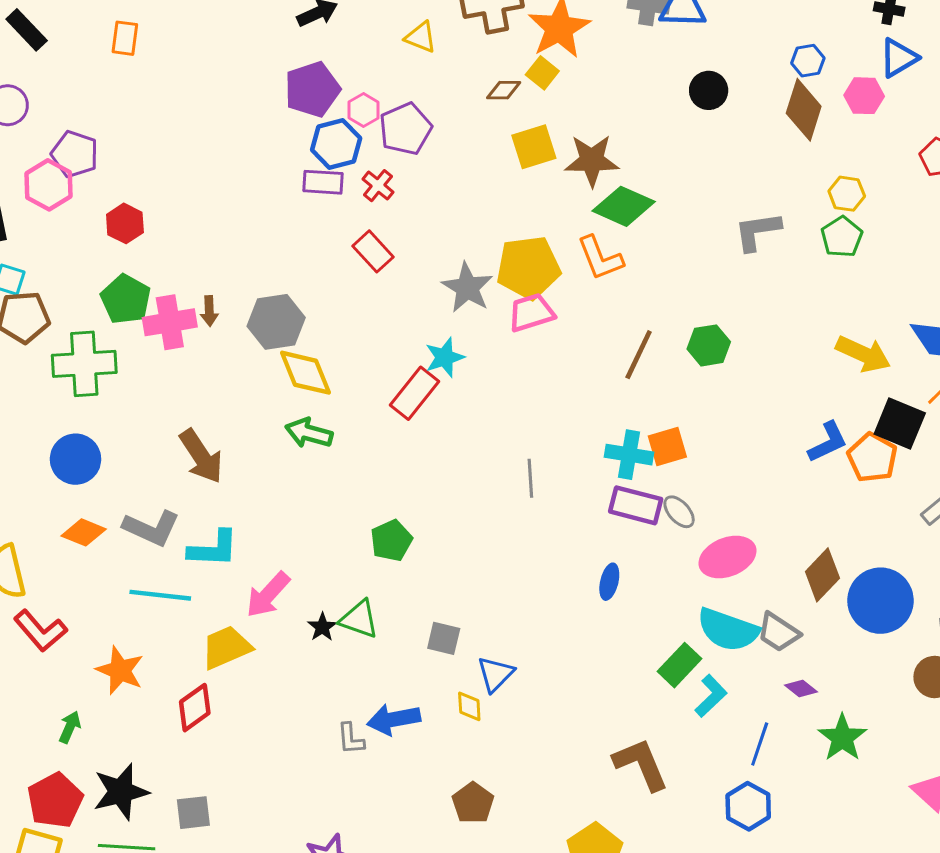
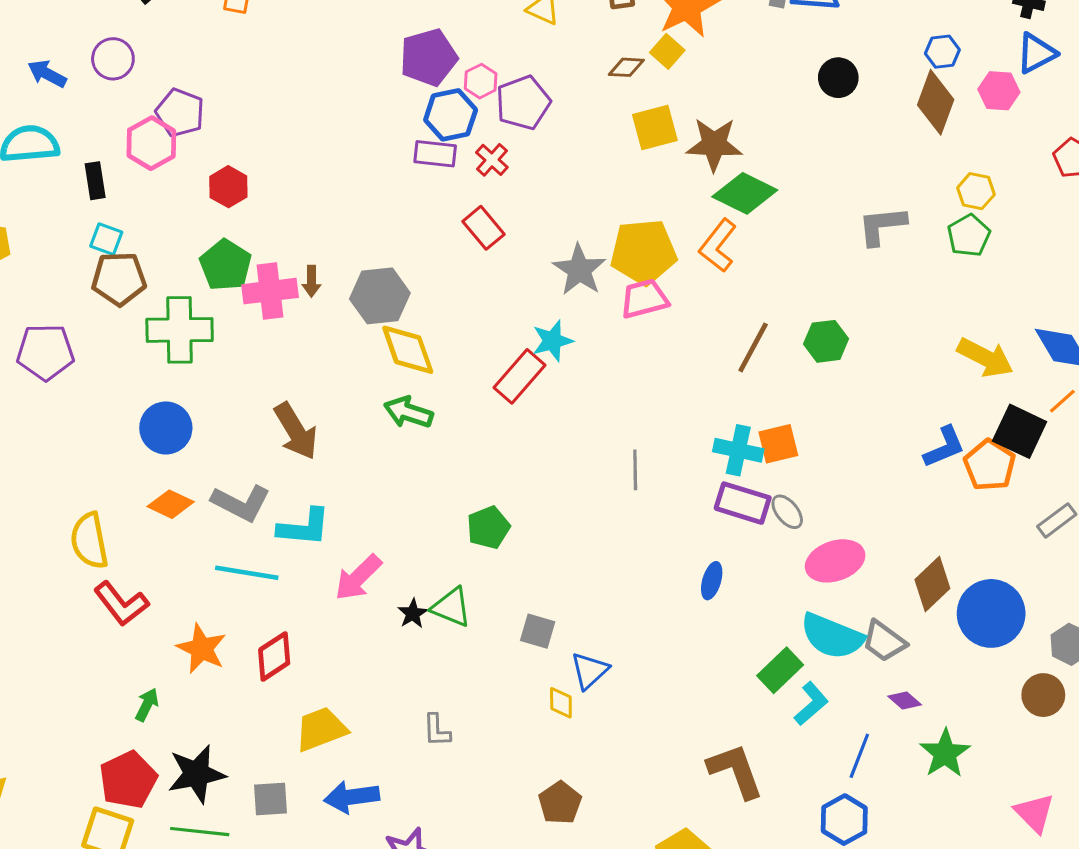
orange L-shape: (600, 258) -> (718, 246), turned 57
yellow trapezoid: (226, 647) -> (321, 729), moved
red diamond: (195, 708) -> (274, 656), moved
blue arrow: (394, 719) -> (352, 797), moved

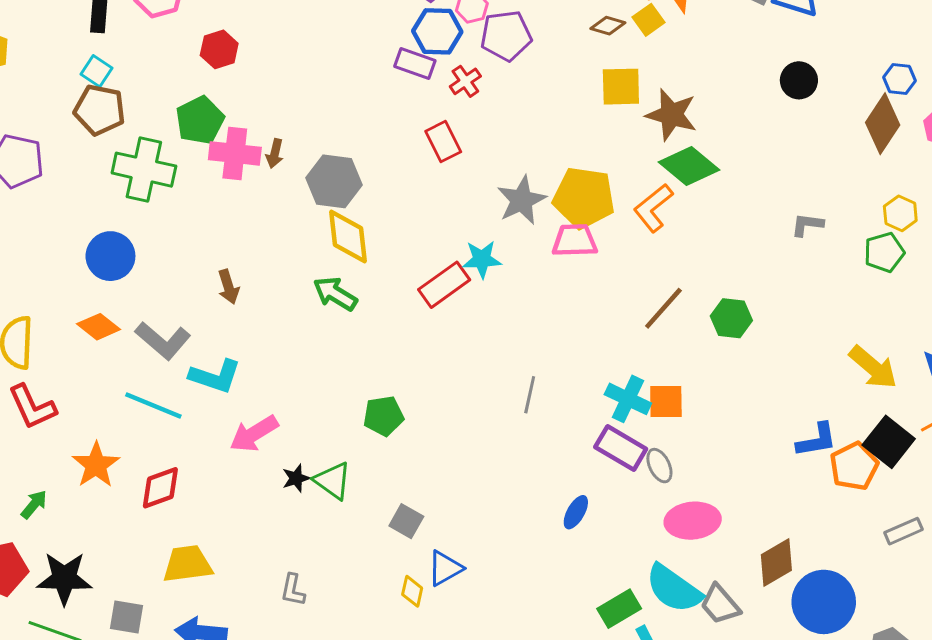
gray L-shape: (882, 226) -> (807, 225), size x0.7
brown arrow: (296, 431) -> (228, 287), size x0.6

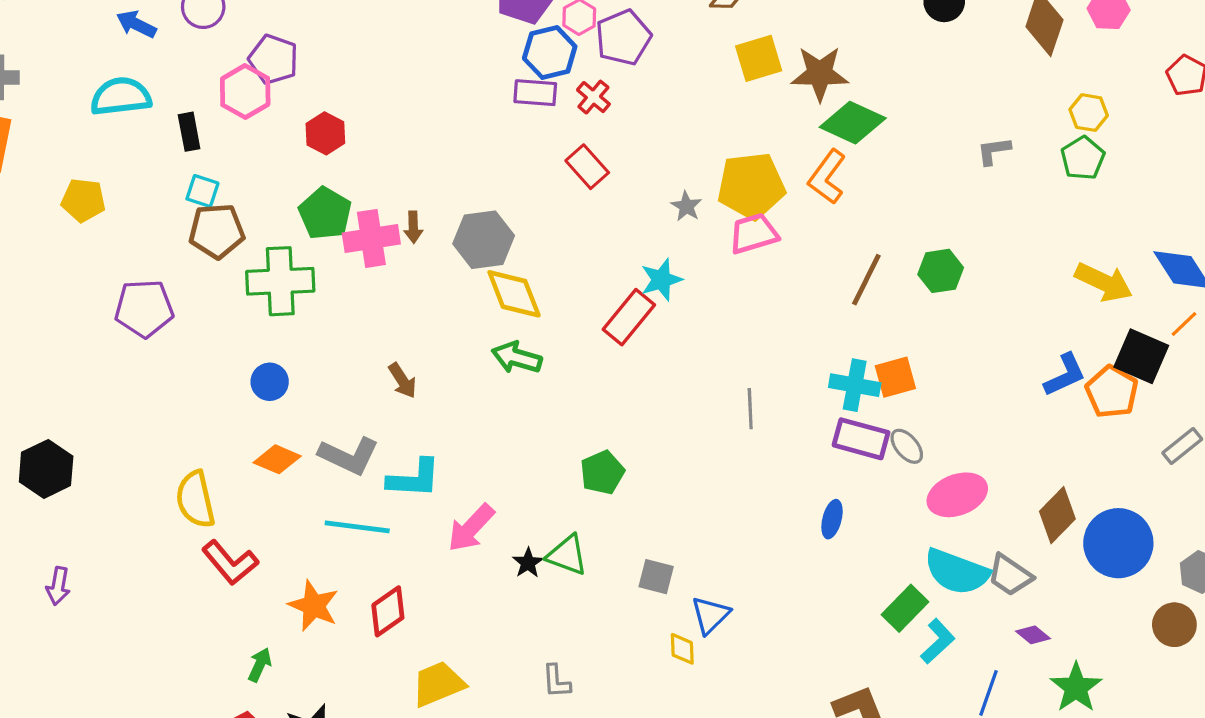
gray star: (522, 200) -> (686, 206), size x0.6
blue circle: (110, 256) -> (270, 382), size x0.7

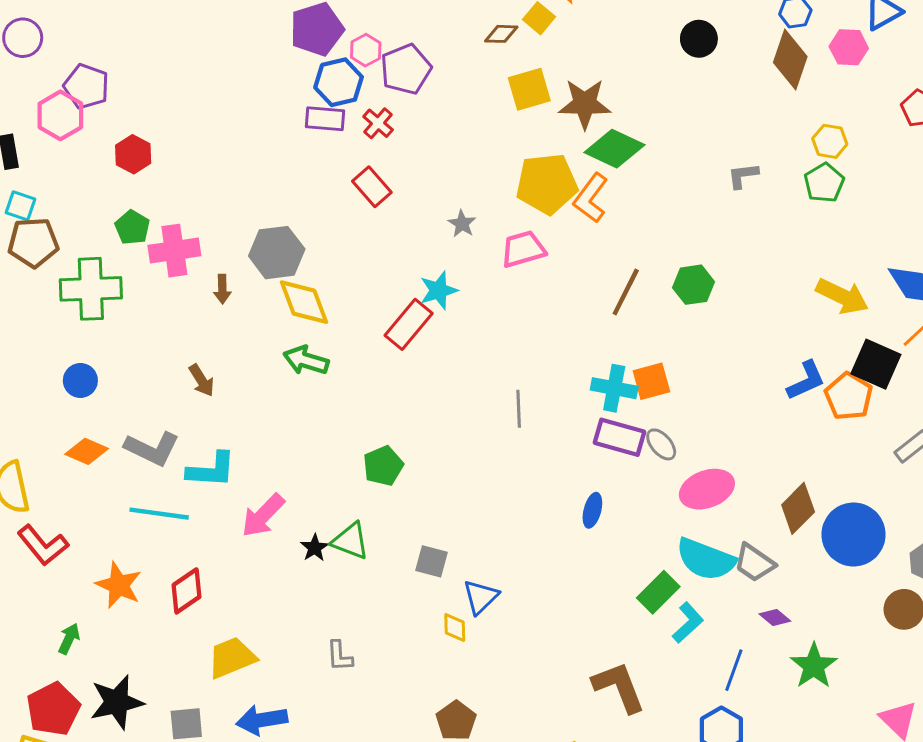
yellow pentagon: (751, 186) -> (547, 184), moved
green pentagon: (325, 213) -> (132, 227), size x0.7
brown arrow: (413, 227) -> (222, 289), moved

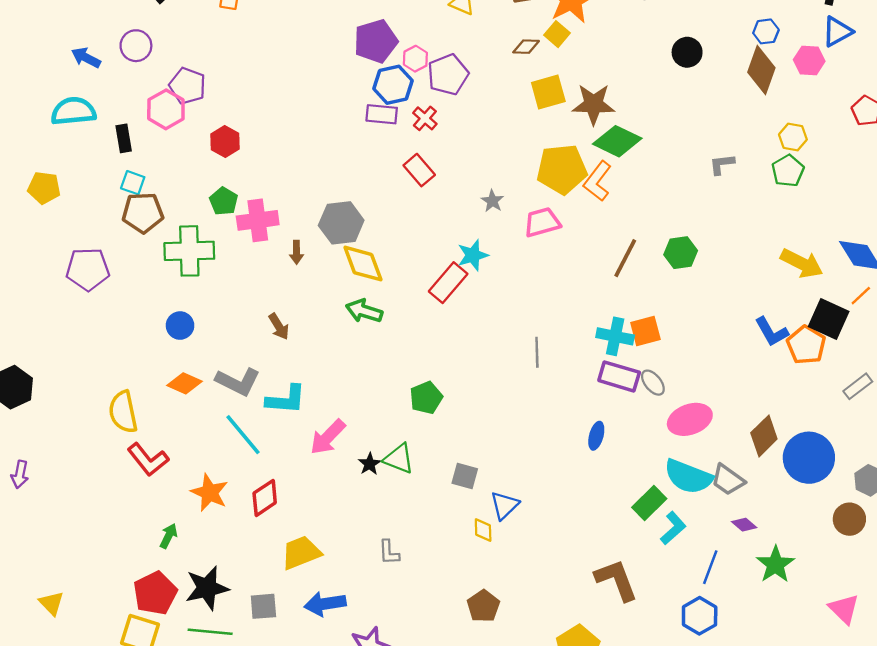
blue L-shape: (806, 380) -> (772, 332), turned 84
cyan line: (159, 514) -> (243, 435), turned 42

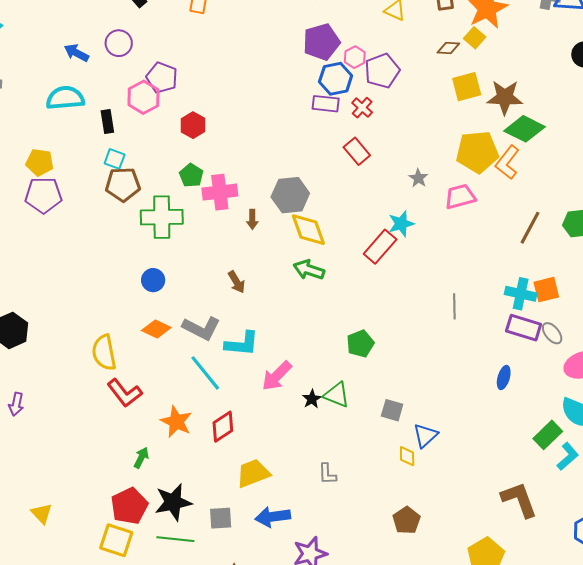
purple pentagon: (88, 269) -> (43, 195), moved

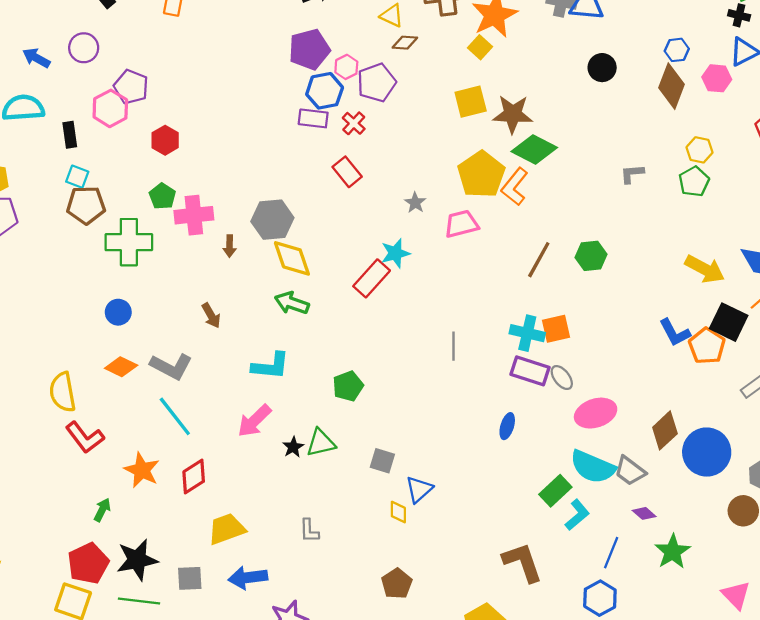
brown diamond: (448, 48) -> (405, 43), moved
yellow pentagon: (477, 152) -> (481, 174), turned -30
cyan L-shape: (242, 344) -> (271, 366), moved
green triangle: (337, 395) -> (321, 443), turned -36

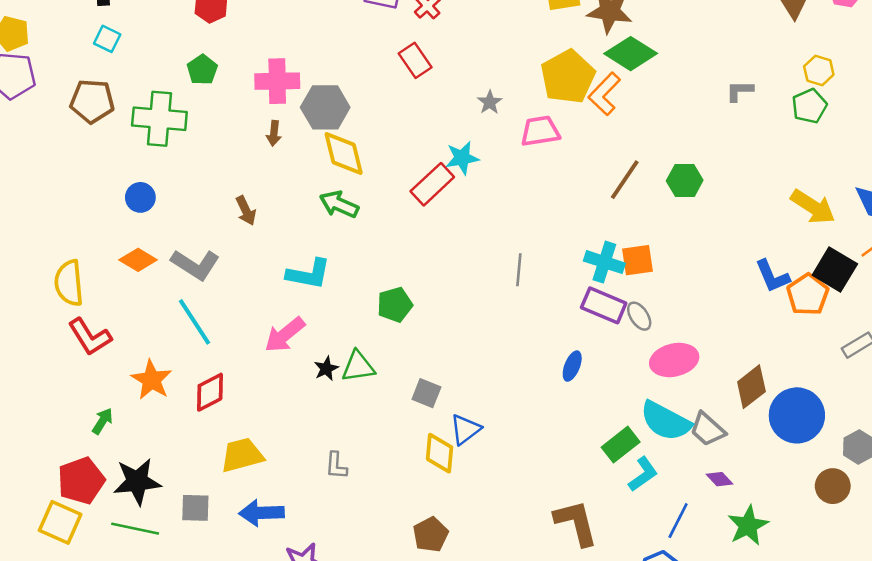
brown pentagon: (86, 205) -> (92, 101), moved
pink cross: (194, 215) -> (277, 81), moved
yellow diamond: (398, 512) -> (440, 453), size x1.5

